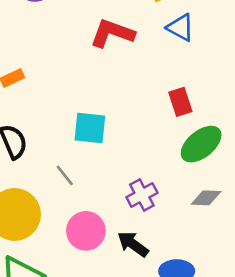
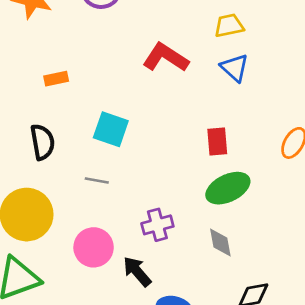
cyan square: (90, 128) -> (111, 129), moved
gray line: (65, 175) -> (97, 180), moved, turned -55
gray diamond: (206, 198) -> (220, 243), turned 64

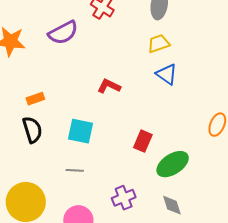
red L-shape: (166, 58) -> (109, 86), moved, size x0.7
red rectangle: (217, 141) -> (143, 141), moved, turned 35
black semicircle: (42, 142) -> (32, 130), moved

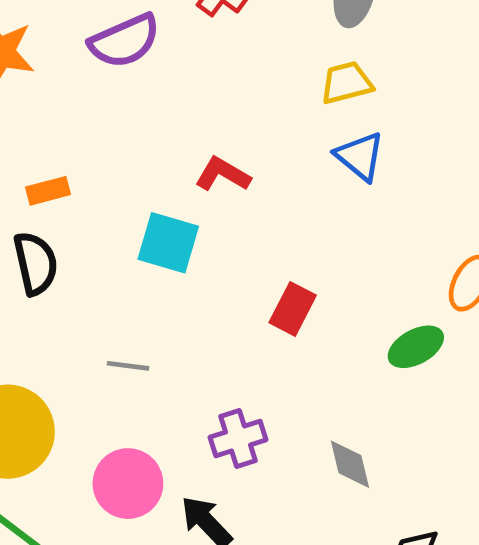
cyan square: (80, 131) -> (168, 243), moved
green ellipse: (173, 164) -> (416, 347), moved, size x0.7

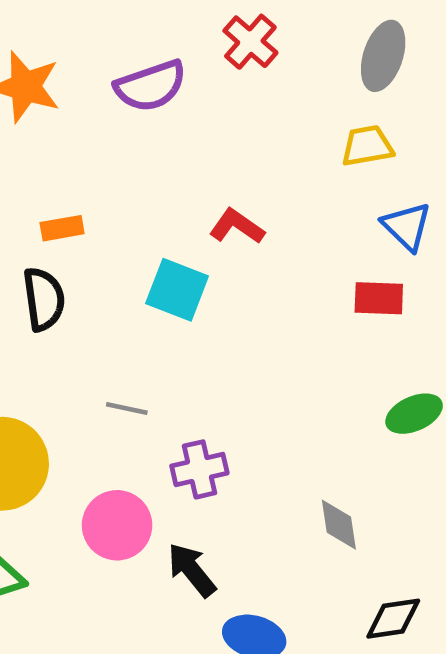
blue triangle: (360, 156) -> (407, 226), moved
red rectangle: (293, 309) -> (379, 298), moved, turned 60
purple cross: (238, 439) -> (199, 469), moved

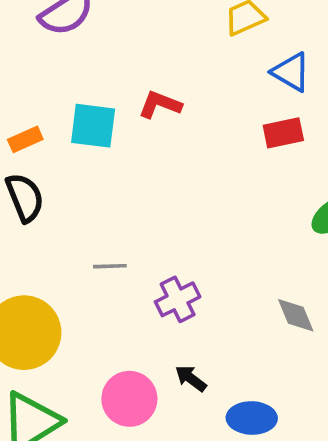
cyan square: (177, 290) -> (93, 126), moved
pink circle: (117, 525) -> (129, 399), moved
black arrow: (192, 570) -> (191, 378), size x0.7

